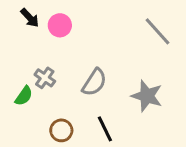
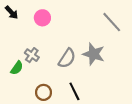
black arrow: (30, 18) -> (12, 12), moved
gray star: (147, 96) -> (94, 54), moved

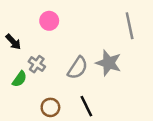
black arrow: (12, 12) -> (13, 42), moved
gray line: (112, 22) -> (130, 26), turned 30

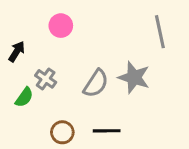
black arrow: (13, 42) -> (17, 51), turned -105
black line: (86, 106) -> (107, 131), turned -65

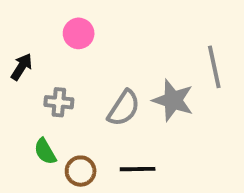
gray line: (160, 32) -> (214, 67), moved
gray cross: (46, 79) -> (59, 102), turned -30
green semicircle: (24, 97) -> (45, 151), moved, turned 115

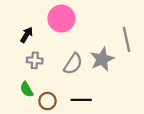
pink circle: (79, 33) -> (61, 19), moved, size x1.5
black arrow: (22, 67) -> (27, 35), moved
gray star: (173, 100) -> (102, 59), turned 30

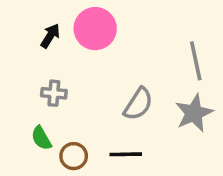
black arrow: (27, 35) -> (50, 36), moved
gray star: (102, 59) -> (194, 113), moved
gray semicircle: (73, 64) -> (138, 104), moved

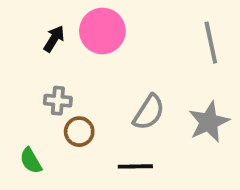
gray line: (196, 61) -> (211, 43), moved
green semicircle: (41, 138) -> (31, 161), moved
brown circle: (74, 156) -> (79, 132), moved

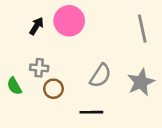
green semicircle: (31, 161) -> (14, 86), moved

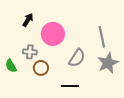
pink circle: (69, 21) -> (53, 34), moved
gray line: (142, 29) -> (102, 37), moved

